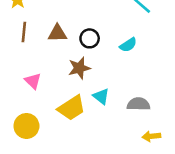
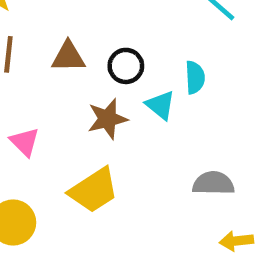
cyan semicircle: (128, 45) -> (195, 77), turned -60
cyan triangle: (101, 96) -> (160, 105), moved

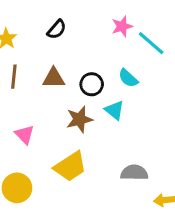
cyan semicircle: (195, 77) -> (128, 78), moved, turned 135
gray semicircle: (213, 183) -> (134, 173), moved

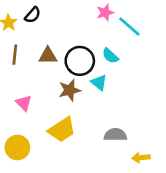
black semicircle: (57, 29) -> (33, 15), moved
black circle: (92, 84) -> (80, 61), size x1.5

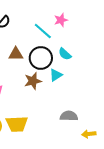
cyan line: (129, 27) -> (43, 31), moved
cyan triangle: (99, 83) -> (56, 75), turned 48
yellow trapezoid: (62, 130) -> (17, 124), moved, turned 30

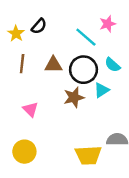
yellow trapezoid: (17, 124) -> (88, 155), moved

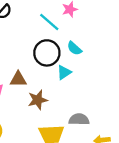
brown triangle: (53, 65) -> (18, 79), moved
brown star: (74, 97) -> (38, 100), moved

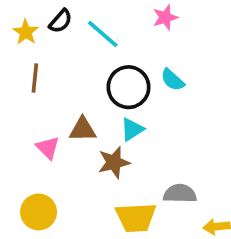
cyan line: (49, 22) -> (103, 34), moved
cyan triangle: (64, 72) -> (132, 129), moved

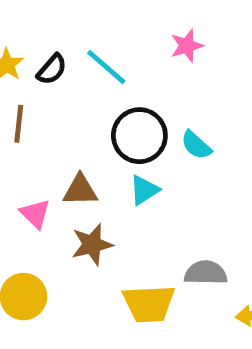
black semicircle: (61, 21) -> (52, 69), moved
cyan semicircle: (173, 80) -> (196, 145), moved
brown star: (114, 162) -> (92, 244), moved

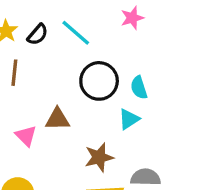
cyan semicircle: (196, 145) -> (139, 88), turned 30
cyan triangle: (144, 190) -> (129, 119), moved
brown star: (92, 244) -> (99, 157), moved

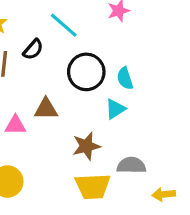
black semicircle: (38, 34) -> (33, 49), moved
pink triangle: (26, 136) -> (15, 125), turned -45

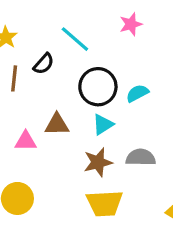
cyan semicircle: (125, 78) -> (137, 93), turned 80
cyan triangle: (115, 109) -> (103, 125), moved
gray semicircle: (131, 165) -> (141, 157), moved

